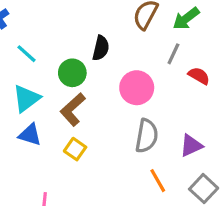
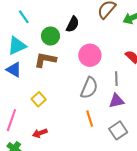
gray line: (173, 54) -> (116, 79), moved, turned -40
brown L-shape: (73, 109) -> (45, 60), turned 40
yellow square: (75, 149) -> (39, 99), moved

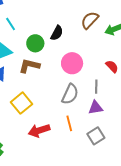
yellow square: (39, 99) -> (21, 103), size x1.5
red arrow: (40, 133) -> (39, 131), moved, size x1.5

